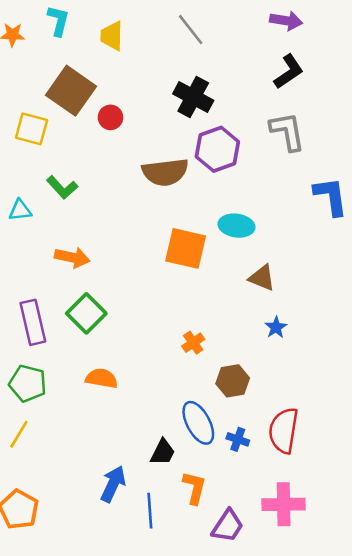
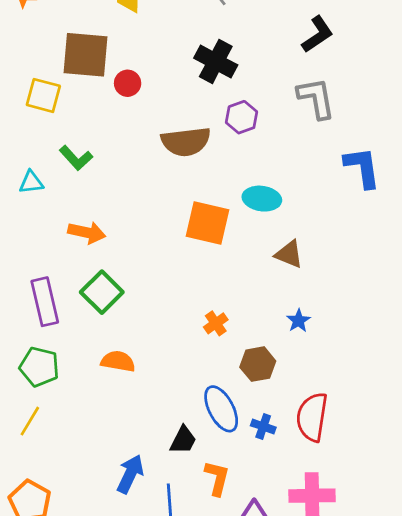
brown square: (71, 91) -> (85, 55), turned -30
purple hexagon: (217, 149) -> (241, 117), size x0.7
blue star: (276, 327) -> (298, 321), moved

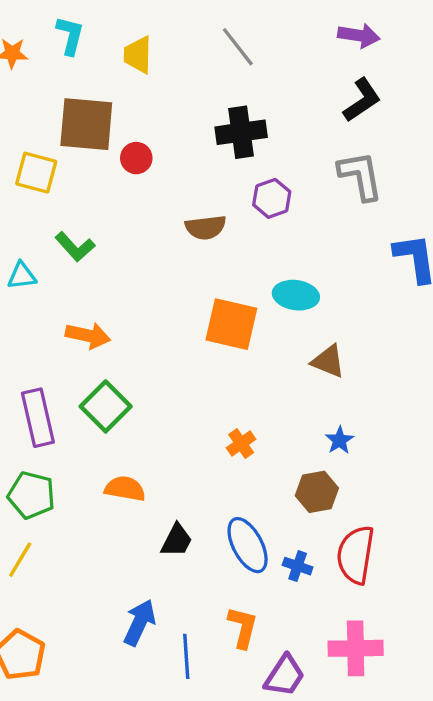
black cross: (216, 62) -> (241, 132), turned -36
brown semicircle: (186, 142) -> (206, 227), size x0.7
brown hexagon: (258, 364) -> (317, 492), moved
black trapezoid: (183, 440) -> (177, 540), moved

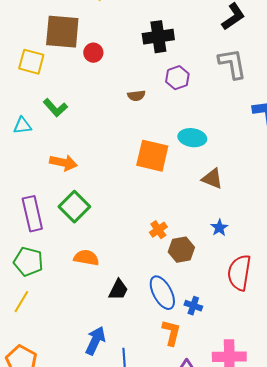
brown semicircle: (206, 227) -> (136, 96), size x0.7
brown hexagon: (317, 492) -> (181, 250), moved
red semicircle: (356, 555) -> (239, 273), moved
orange L-shape: (243, 627) -> (171, 333), moved

